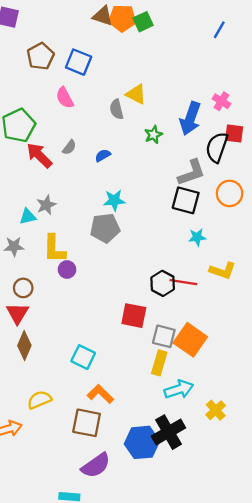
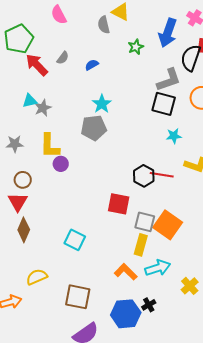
cyan star: (114, 200) -> (102, 104), turned -30
cyan triangle: (28, 216) -> (30, 101), moved
orange L-shape: (100, 394) -> (126, 272), moved
black cross: (168, 432) -> (149, 305), size x0.5

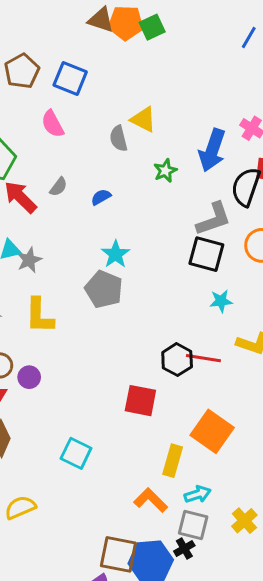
gray pentagon: (94, 128) -> (104, 289), turned 30
purple circle: (61, 164) -> (29, 377), moved
gray square: (145, 222) -> (193, 525), moved
cyan arrow: (158, 268) -> (198, 494), size x0.7
brown square: (78, 297) -> (118, 554), moved

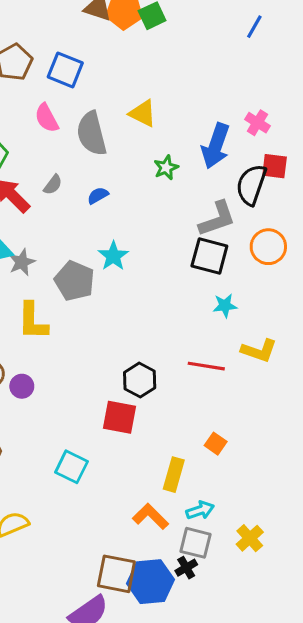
gray semicircle: (118, 138) -> (92, 134), moved, size x1.6
gray pentagon: (104, 289) -> (75, 281), moved
black hexagon: (177, 360) -> (140, 380), moved
red square: (140, 401) -> (119, 417), moved
orange square: (212, 431) -> (216, 444), size x0.5

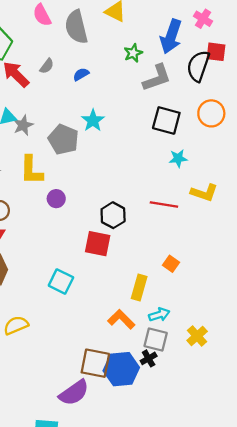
gray L-shape: (217, 219) -> (157, 78), moved
purple circle: (22, 386) -> (56, 199), moved

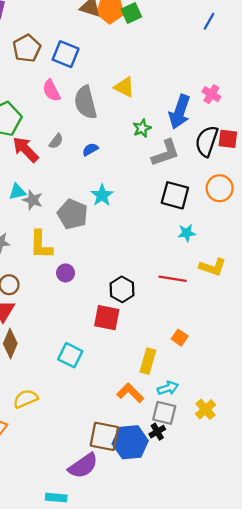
red square: (216, 52) -> (228, 139), moved
gray star: (23, 125) -> (33, 200), turned -30

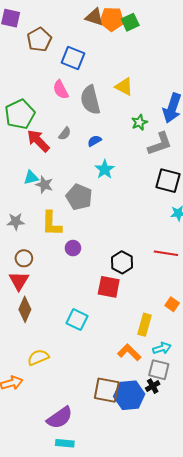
brown pentagon: (27, 48) -> (39, 40), moved
cyan star: (102, 195) -> (105, 169), moved
purple semicircle: (83, 466) -> (60, 418), moved

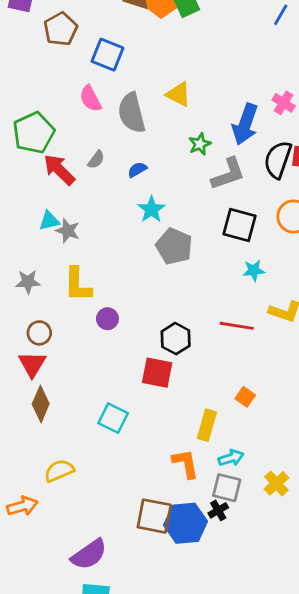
gray pentagon: (79, 197) -> (174, 246), moved
orange L-shape: (129, 352) -> (186, 464), turned 35

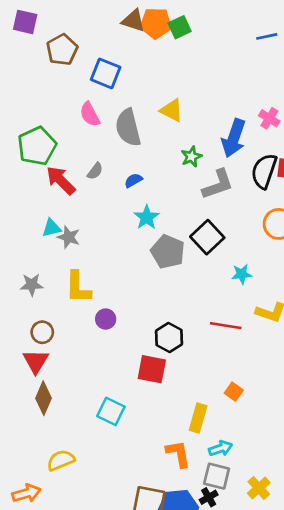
blue line: (281, 15) -> (267, 36), turned 48
black square: (240, 225) -> (207, 237), moved, turned 32
yellow cross: (276, 483) -> (259, 488), moved

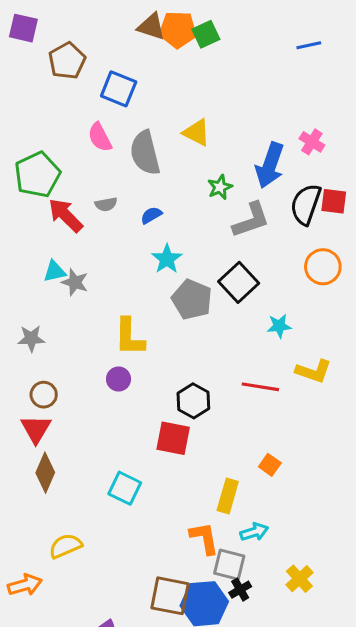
gray semicircle: (95, 171) -> (106, 204), turned 42
yellow L-shape: (78, 287) -> (129, 337), moved
gray square: (217, 476) -> (229, 565), moved

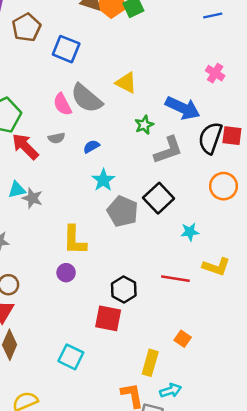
pink semicircle: (100, 137) -> (62, 104), moved
pink cross: (312, 142) -> (215, 73), moved
gray semicircle: (145, 153) -> (86, 98), turned -36
blue arrow: (270, 165) -> (183, 108), turned -84

